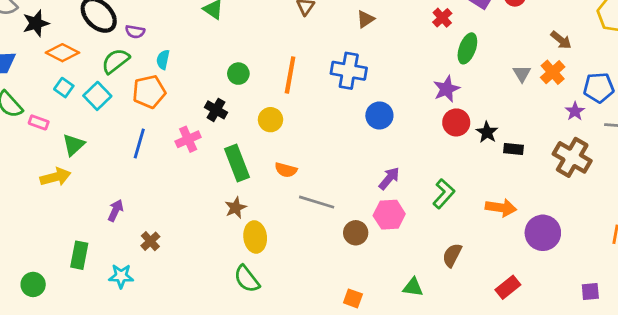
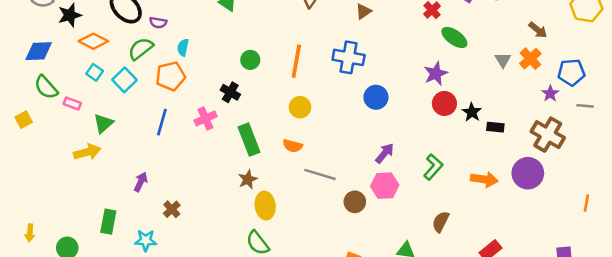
green ellipse: (467, 48) -> (454, 37), turned -75
yellow circle: (270, 120) -> (300, 107), moved
purple circle: (543, 233) -> (528, 173), moved

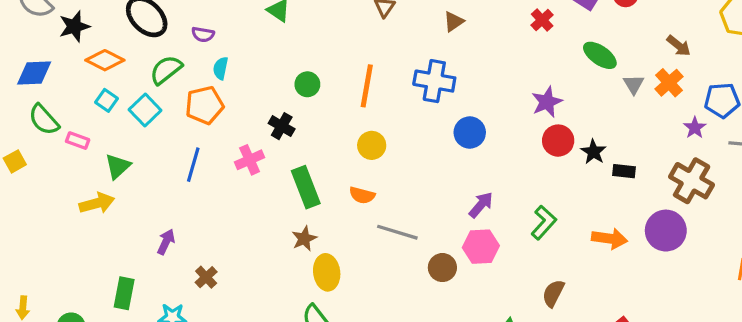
purple semicircle: (158, 23) -> (203, 34), moved
green ellipse: (454, 37) -> (600, 55), moved

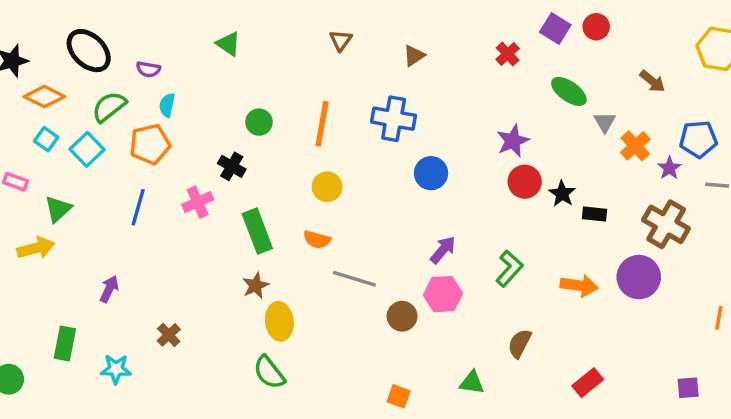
orange cross: (669, 83) -> (635, 146), moved
brown cross: (206, 277) -> (169, 335), moved

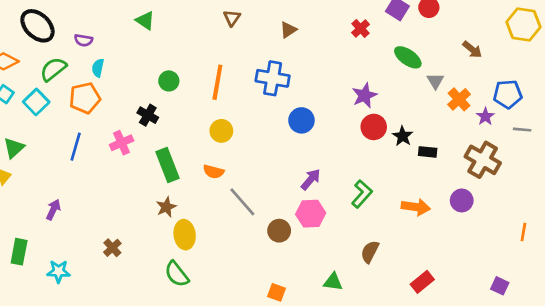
purple circle: (639, 277) -> (462, 200), size x0.7
gray line: (354, 279) -> (242, 202), turned 32
brown cross: (169, 335) -> (112, 248), moved
purple square: (688, 388) -> (500, 286), turned 30

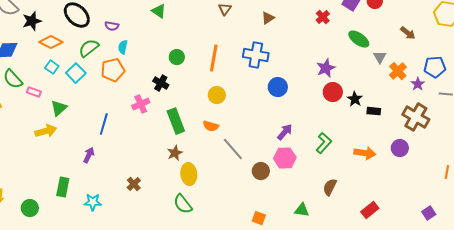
blue line: (76, 147) -> (104, 124), moved
purple square: (500, 286) -> (429, 213), turned 32

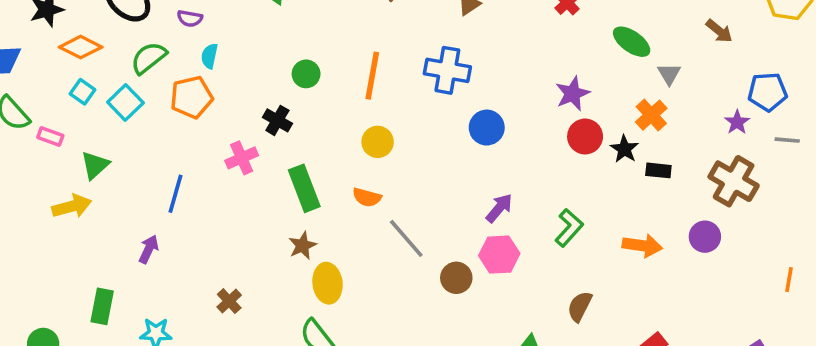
orange cross: (398, 71) -> (651, 115), moved

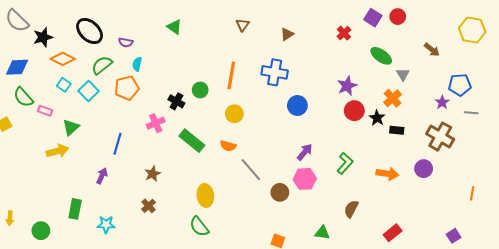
green circle: (306, 74) -> (200, 90), moved
green rectangle: (304, 188) -> (192, 141), turned -30
brown star: (302, 246) -> (153, 174), moved

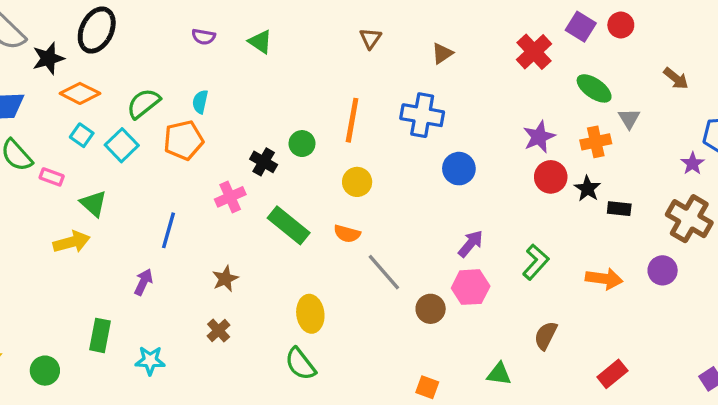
black ellipse: (90, 31) -> (97, 30), moved, turned 72
red cross: (344, 33) -> (534, 52), size x1.5
purple semicircle: (126, 42) -> (204, 37), moved
orange cross: (393, 98) -> (596, 142), moved, turned 30
green triangle: (71, 127) -> (93, 204), turned -36

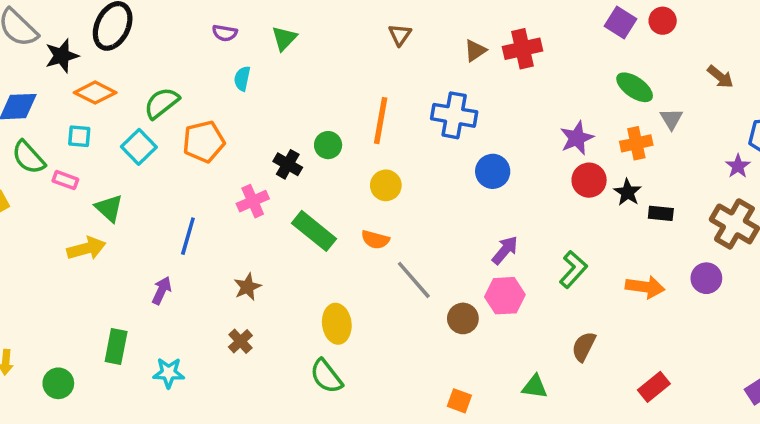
green triangle: (260, 42) -> (284, 38), turned 40
red cross: (534, 52) -> (522, 49), moved, turned 30
cyan semicircle: (200, 102) -> (242, 79), moved
cyan square: (82, 135) -> (79, 136), moved, turned -30

